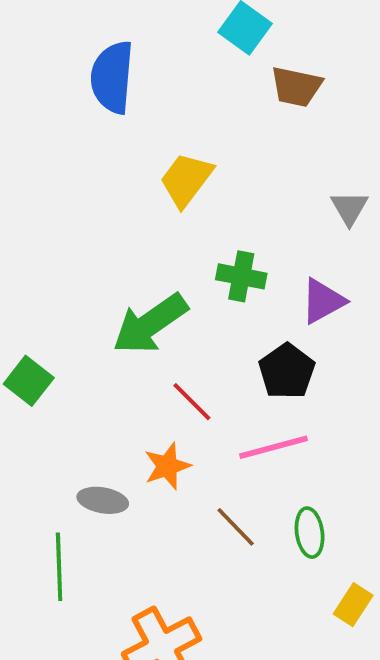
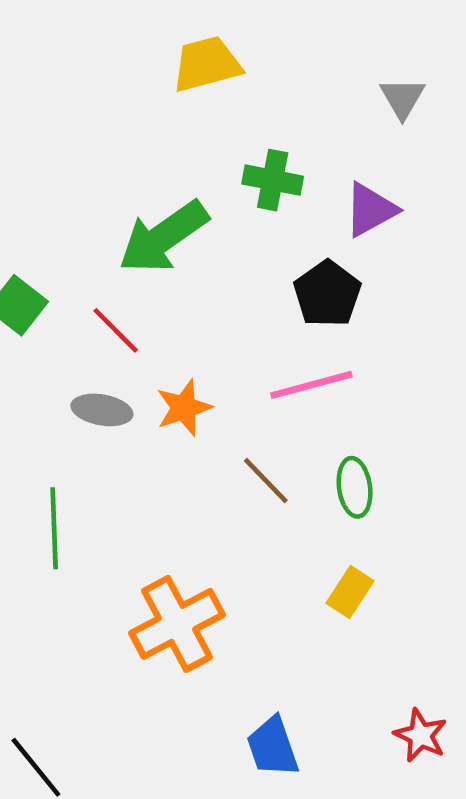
yellow trapezoid: (186, 180) -> (207, 64), turned 38
red line: (192, 402) -> (116, 330), moved
gray ellipse: (103, 500) -> (102, 410), moved
yellow rectangle: (353, 605) -> (350, 592), moved

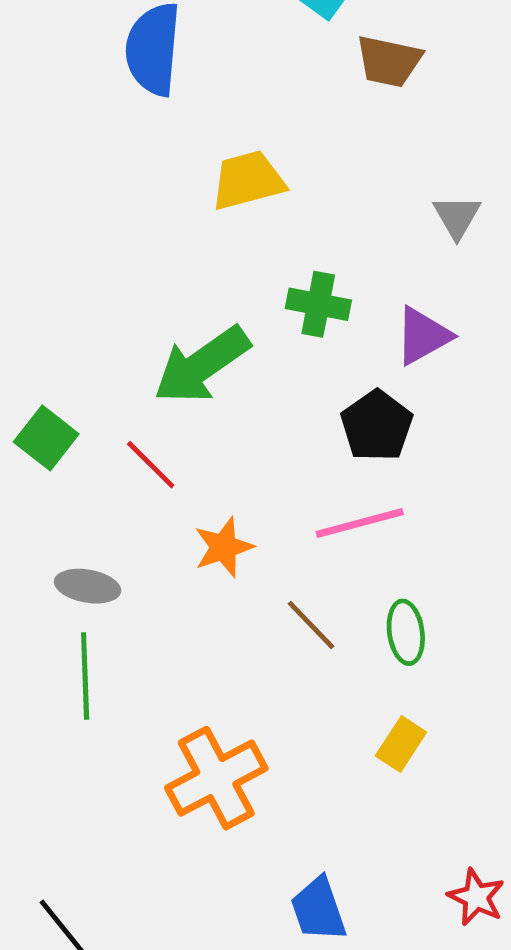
gray ellipse: (102, 410) -> (88, 586), moved

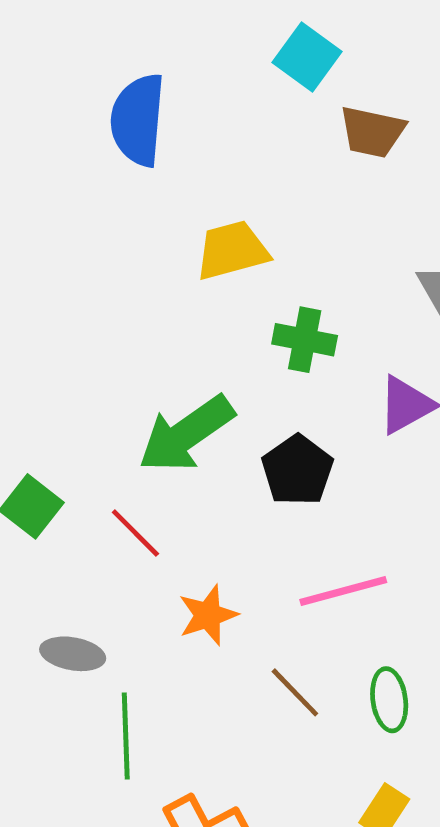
green cross: (318, 304) -> (305, 340), moved
black pentagon: (377, 426) -> (297, 470), moved
green line: (85, 676) -> (126, 736), moved

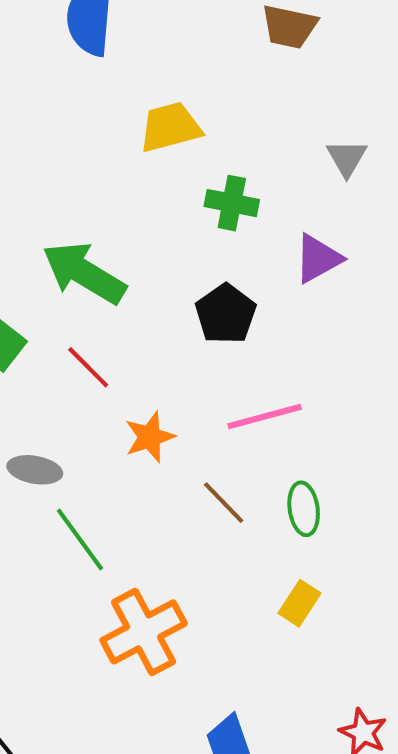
green arrow: (186, 434) -> (84, 273), moved, turned 66
green line: (126, 736) -> (80, 540), turned -34

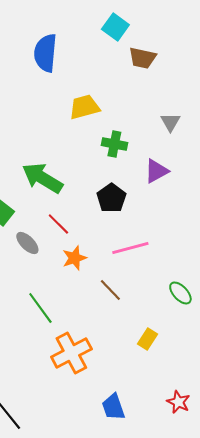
red line: (88, 367) -> (58, 224), moved
gray ellipse: (35, 470) -> (27, 243), moved, turned 35
green ellipse: (304, 509) -> (180, 293), moved, turned -35

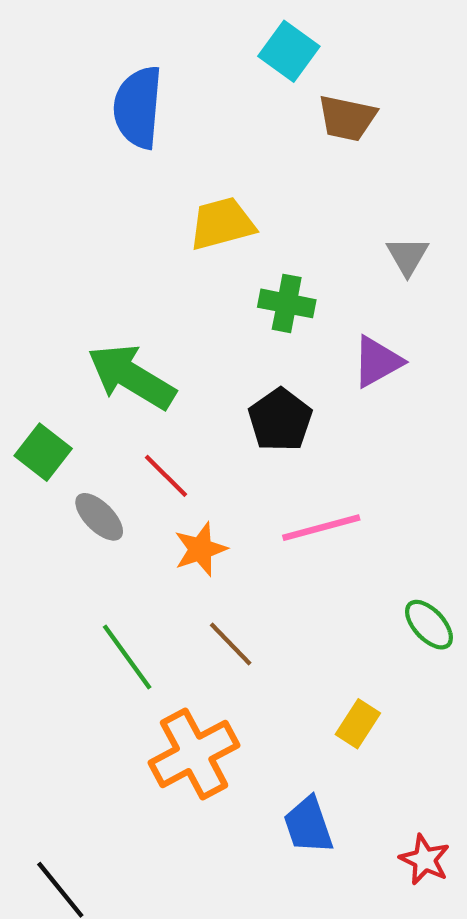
brown line: (110, 290) -> (231, 644), moved
blue trapezoid: (113, 407) -> (308, 825), moved

